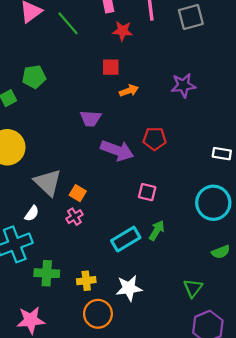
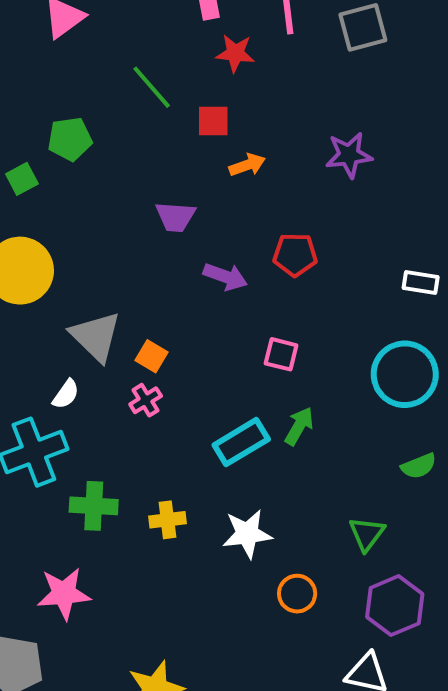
green line: (68, 23) -> (152, 87), moved
purple arrow: (117, 150) -> (225, 277), size x0.7
orange circle: (98, 314) -> (297, 594), moved, size x0.7

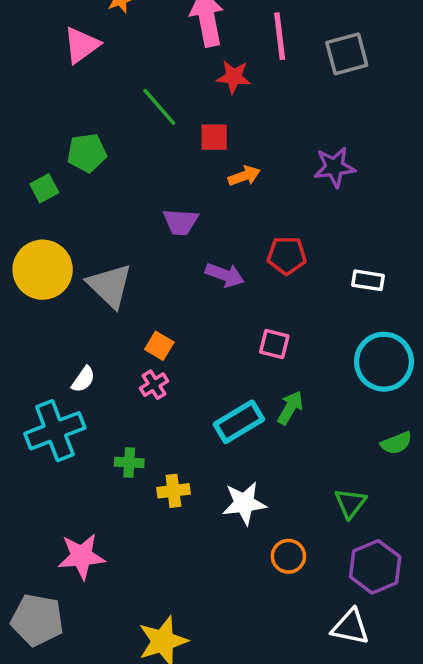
white rectangle: (421, 283) -> (368, 280), moved
gray triangle: (96, 336) -> (110, 286), moved
green cross: (94, 506) -> (129, 462), moved, size x0.7

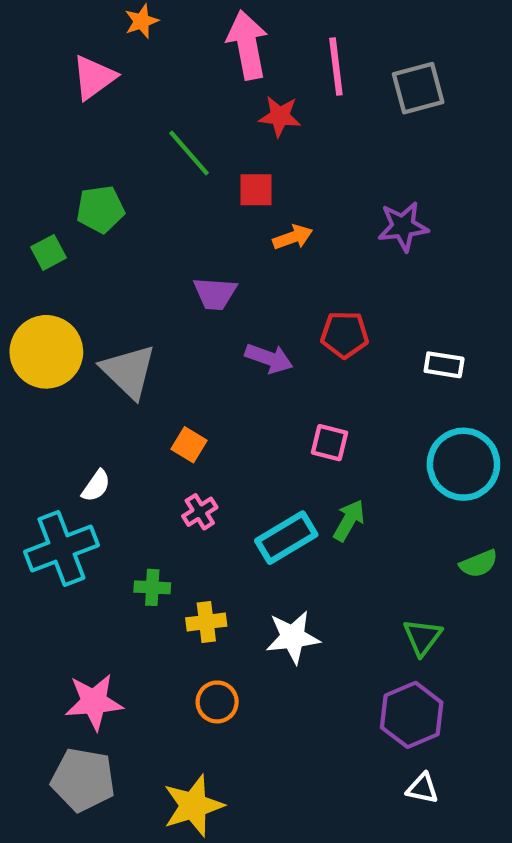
pink cross: (154, 385) -> (200, 512), moved
orange circle: (288, 556) -> (217, 702), moved
purple hexagon: (375, 567) -> (412, 715), moved
gray pentagon: (37, 620) -> (83, 780), moved
white triangle: (350, 627) -> (422, 788), size x0.7

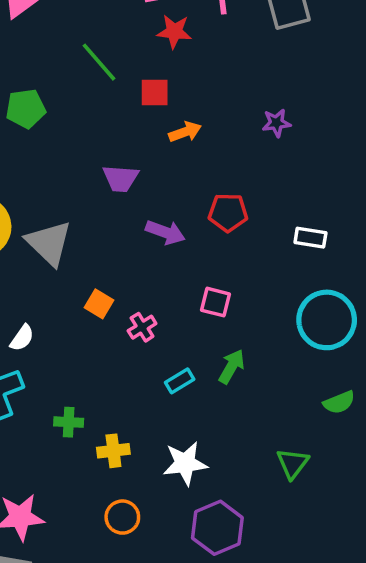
purple star: (403, 226) -> (276, 123), size x0.7
pink cross: (200, 512) -> (142, 327), moved
cyan rectangle: (286, 538) -> (180, 381), size x0.6
purple hexagon: (412, 715) -> (217, 528), moved

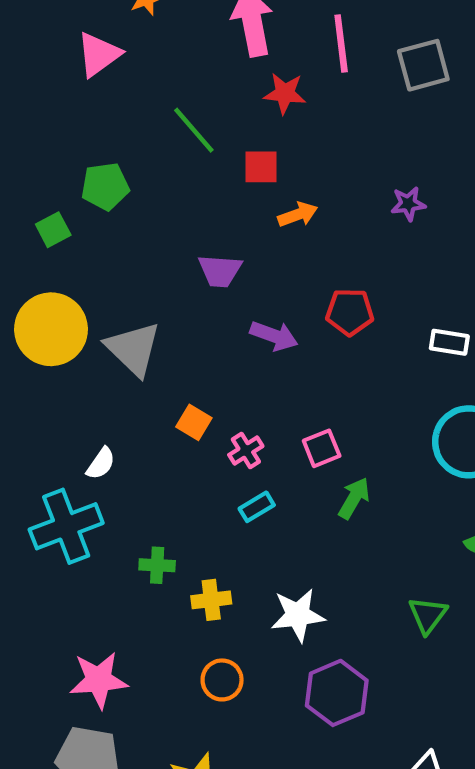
pink square: (216, 302) -> (322, 448), moved, turned -36
cyan rectangle: (180, 381) -> (257, 507), moved

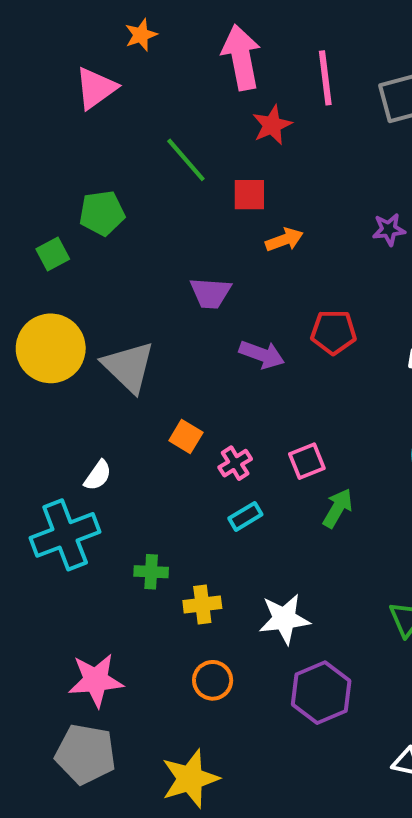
red star: (285, 93) -> (272, 125), turned -30

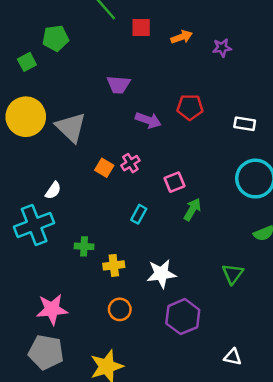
orange arrow: (284, 240) -> (182, 37), moved
pink cross: (235, 463) -> (130, 163), moved
cyan rectangle: (245, 516) -> (139, 214), turned -30

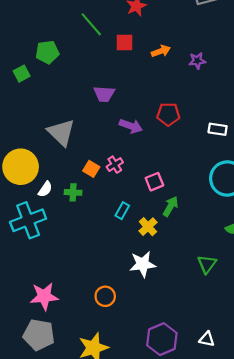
yellow circle: (26, 117) -> (21, 167), moved
green cross: (84, 246) -> (73, 192), moved
yellow cross: (114, 265) -> (148, 227), moved, turned -36
purple hexagon: (183, 317) -> (162, 339), moved

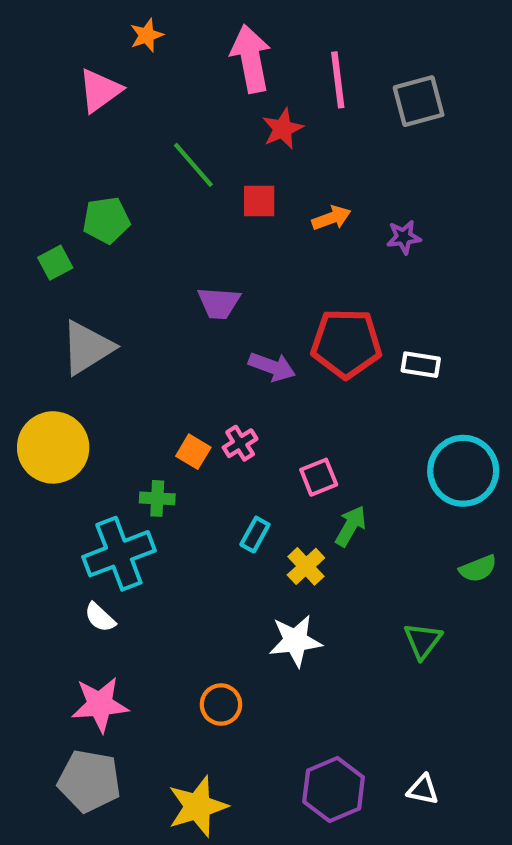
red pentagon: (168, 114) -> (346, 343), size x1.5
white rectangle: (218, 129) -> (421, 365), moved
gray triangle: (61, 132) -> (87, 348), moved, turned 44
white semicircle: (45, 189) -> (100, 617), moved, turned 98
cyan cross: (28, 220) -> (119, 554), moved

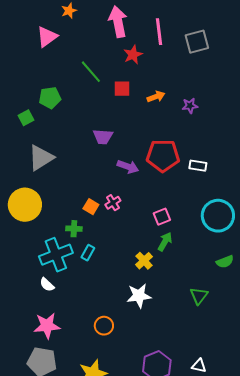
pink square: (319, 477) -> (162, 217), moved
cyan rectangle: (255, 535) -> (88, 253), moved

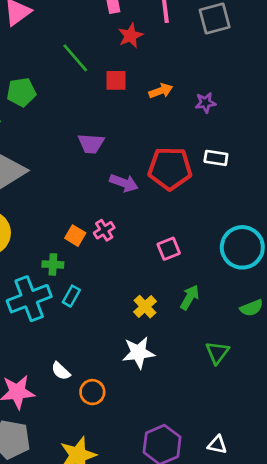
white rectangle: (198, 166) -> (216, 158), moved
green arrow: (165, 242) -> (190, 297), moved
white semicircle: (47, 285) -> (61, 371), moved

